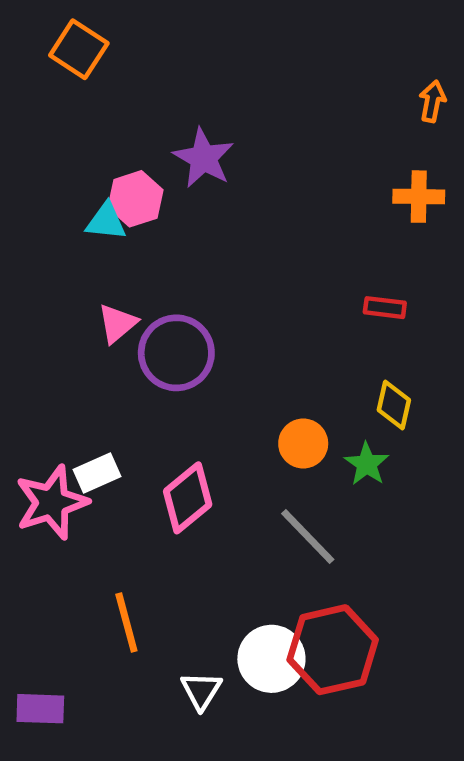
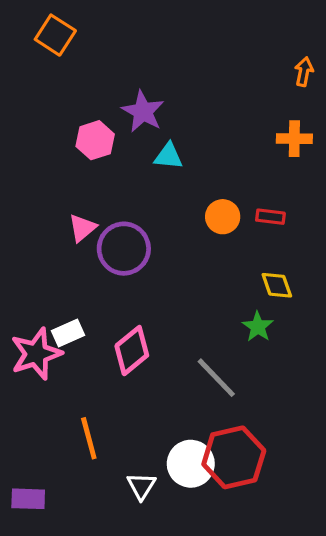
cyan triangle: (106, 221) -> (168, 156), moved
yellow diamond: (394, 405) -> (277, 285), turned -32
orange circle: (303, 444) -> (223, 217), moved

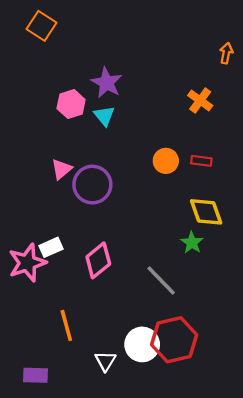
orange cross: (294, 139) -> (200, 100), moved, turned 35
cyan triangle: (168, 156) -> (104, 116), moved, turned 45
yellow diamond: (277, 285) -> (206, 212), size x1.4
purple rectangle: (28, 499) -> (36, 375), moved

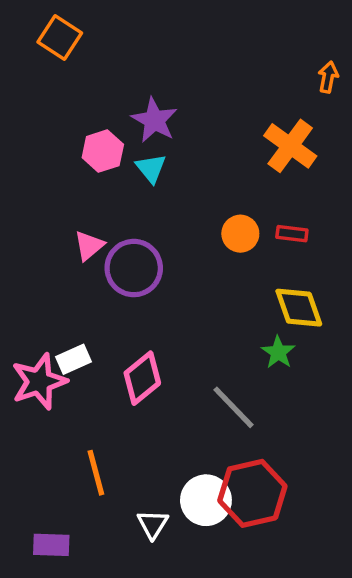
orange cross: (200, 100) -> (290, 146), size x1.4

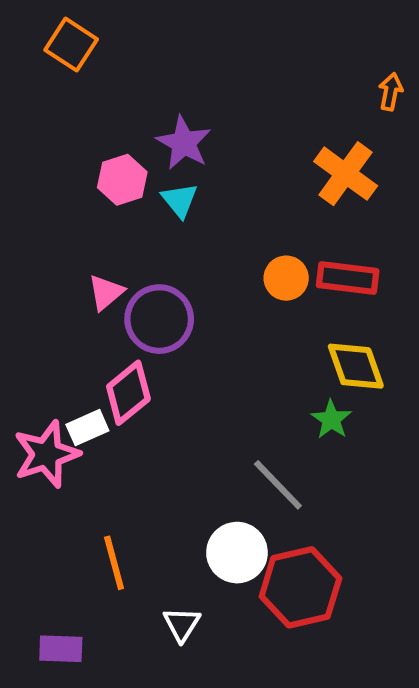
red rectangle: (292, 234) -> (348, 278), size x1.6
pink diamond: (142, 378) -> (128, 393), moved
white circle: (206, 500) -> (237, 553), moved

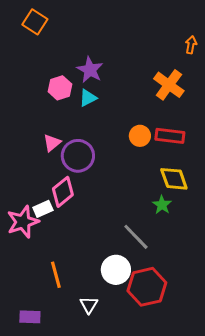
cyan triangle: (180, 200) -> (88, 98), turned 42

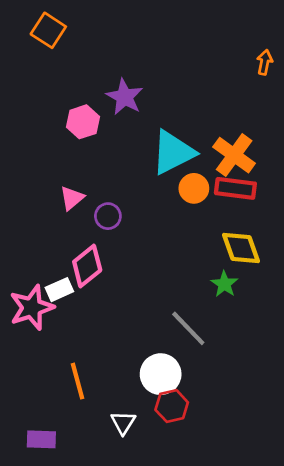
orange cross: (169, 85) -> (234, 155), moved
cyan triangle: (88, 98) -> (173, 152), moved, size x1.8
purple circle: (78, 156) -> (108, 216), size x0.6
red hexagon: (147, 287) -> (172, 406), moved, size x0.6

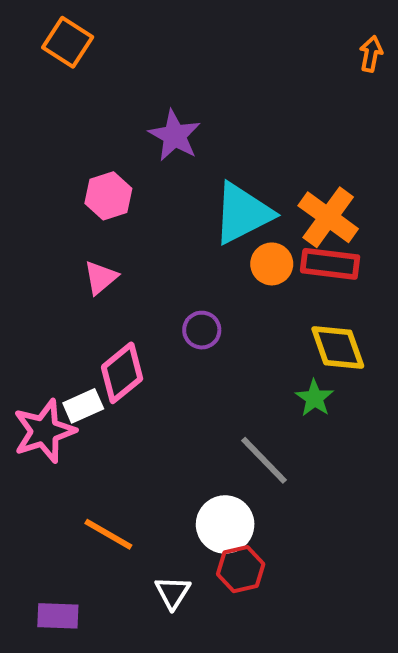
orange arrow: (265, 62) -> (371, 54), moved
pink hexagon: (83, 122) -> (108, 196), moved
purple circle: (108, 216) -> (202, 330), moved
orange line: (77, 381) -> (108, 534), turned -45

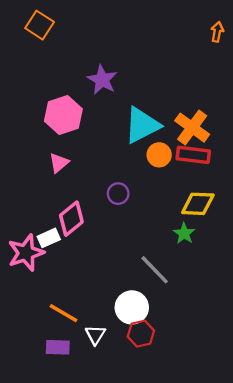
pink hexagon: (108, 196) -> (63, 115), size x1.4
yellow diamond: (338, 348) -> (198, 204), turned -68
white triangle: (173, 593) -> (95, 335), moved
purple rectangle: (58, 616) -> (58, 347), moved

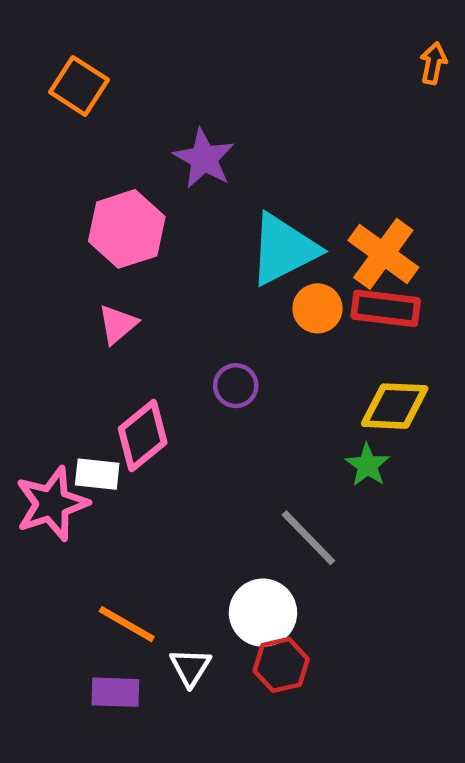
orange square: (40, 25) -> (79, 86), moved
white rectangle: (49, 238) -> (97, 474), turned 30

